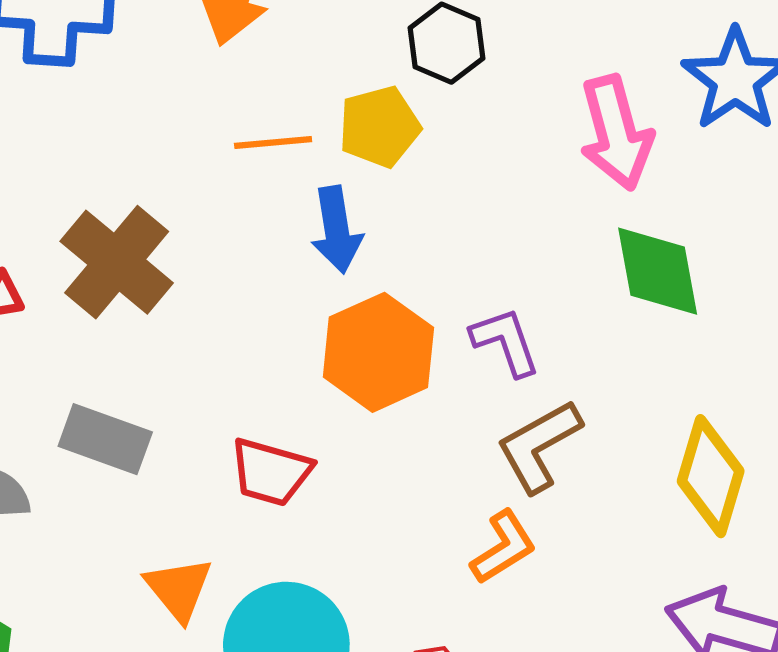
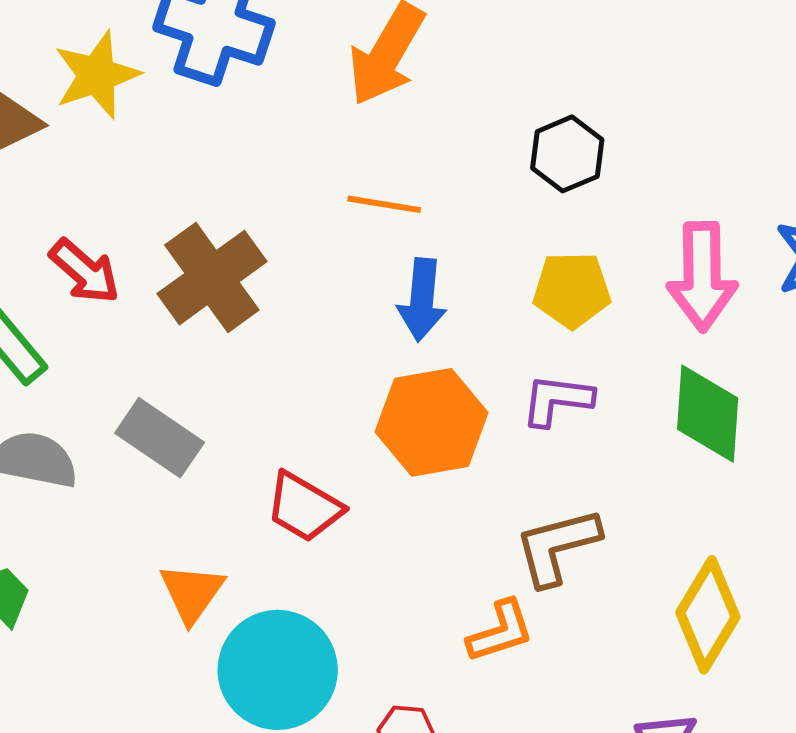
yellow pentagon: (379, 127) -> (572, 290), moved
purple L-shape: (505, 342) -> (557, 400), moved, turned -78

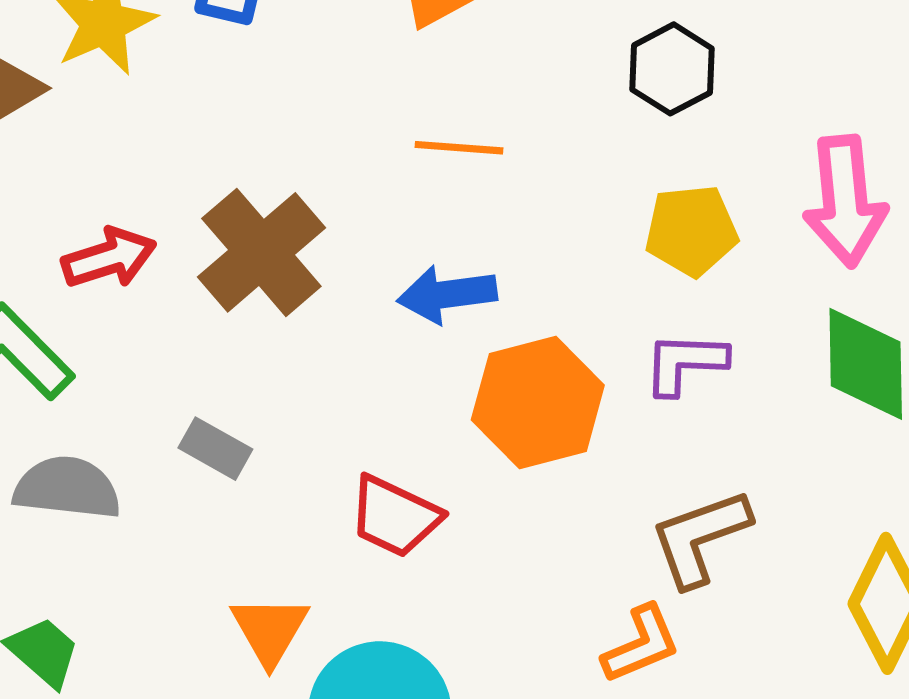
red arrow: (85, 271) -> (109, 258), turned -54
blue arrow: (422, 300) -> (447, 294), moved, turned 82
gray rectangle: (160, 438) -> (215, 449), size x0.7

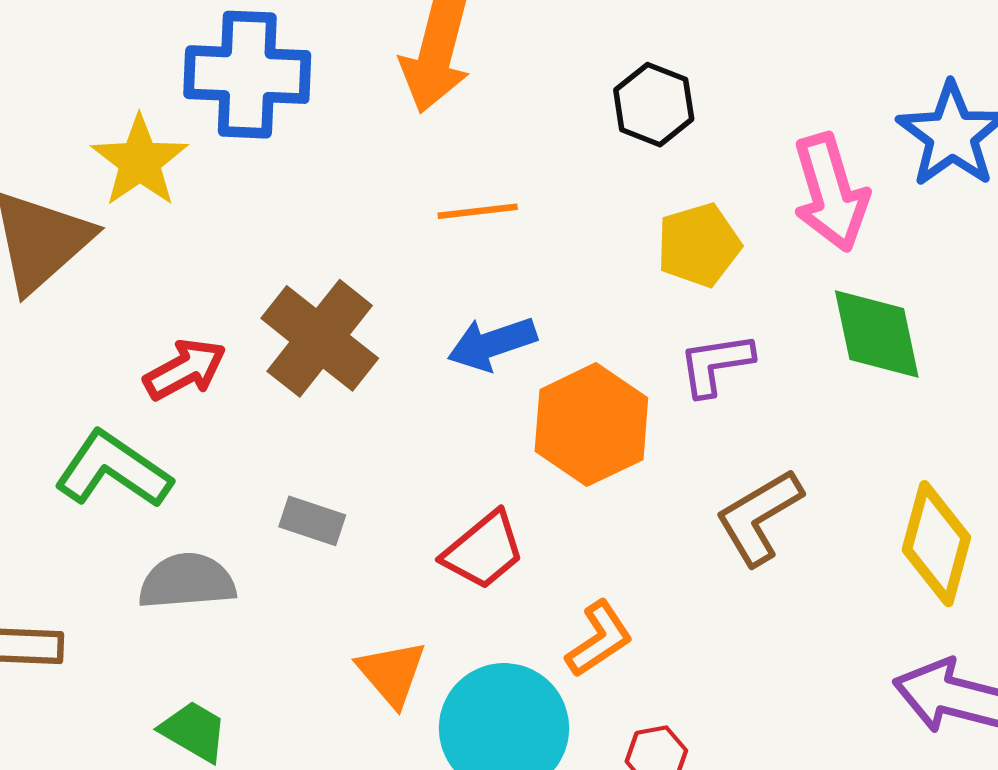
red trapezoid: (395, 516) -> (484, 550), turned -54
orange L-shape: (641, 644) -> (599, 639), moved

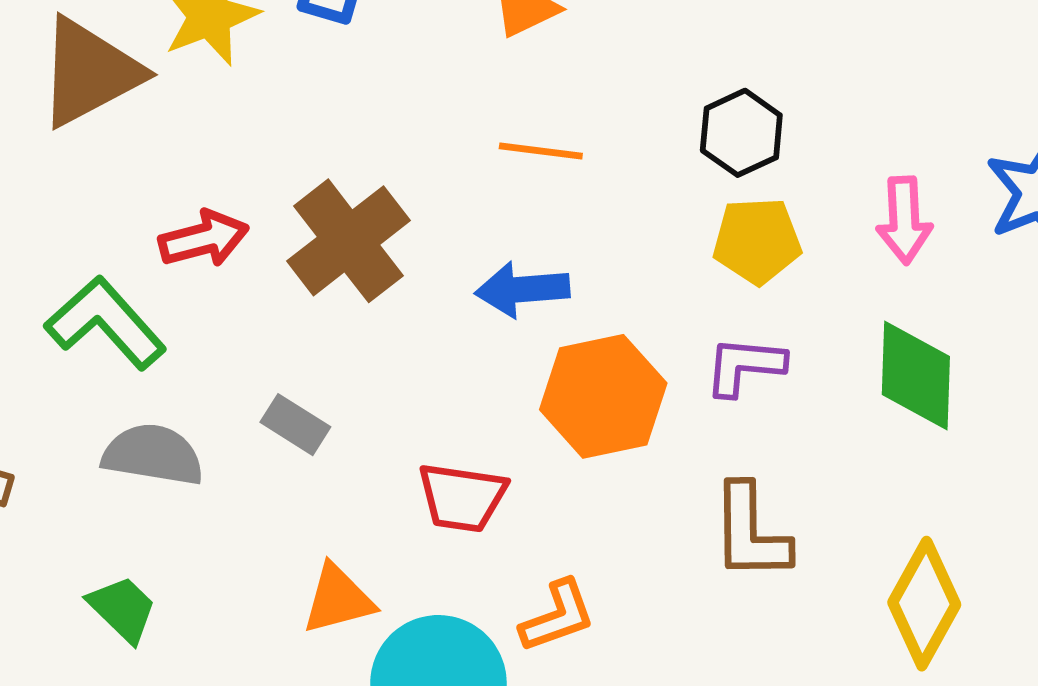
black hexagon: (654, 105) -> (741, 133), moved
pink arrow: (831, 193) -> (904, 220), size x0.7
brown L-shape: (759, 517) -> (750, 532), turned -74
red trapezoid: (484, 550) -> (462, 497), turned 34
orange triangle: (392, 673) -> (338, 599), turned 42

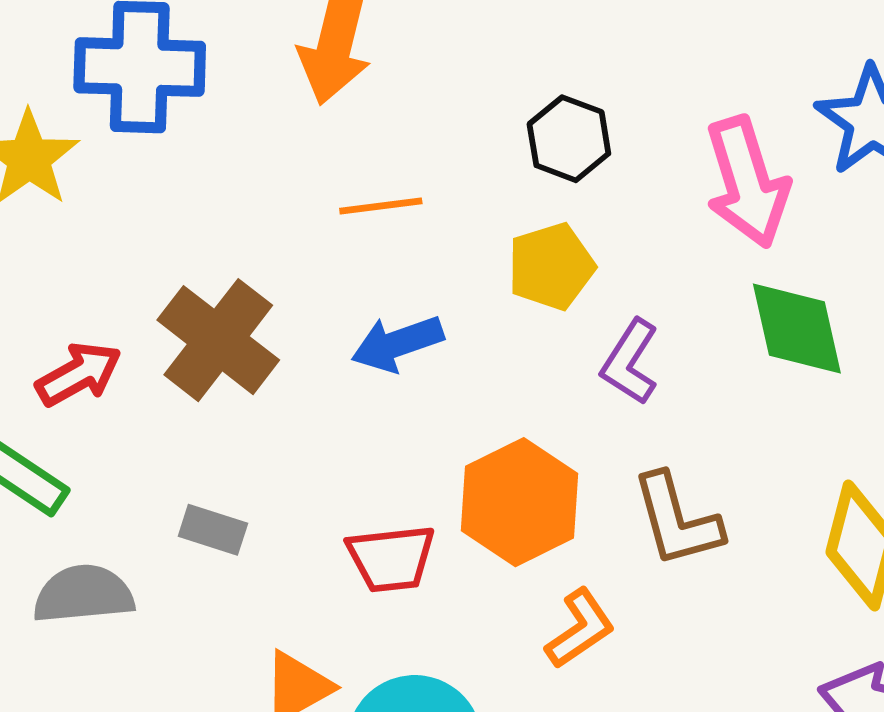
pink arrow: (904, 220) -> (747, 182), size x1.5
yellow pentagon: (757, 241) -> (551, 266), moved
purple L-shape: (745, 366) -> (630, 362), turned -48
orange hexagon: (603, 396) -> (520, 502), moved
orange L-shape: (558, 616) -> (580, 629), moved

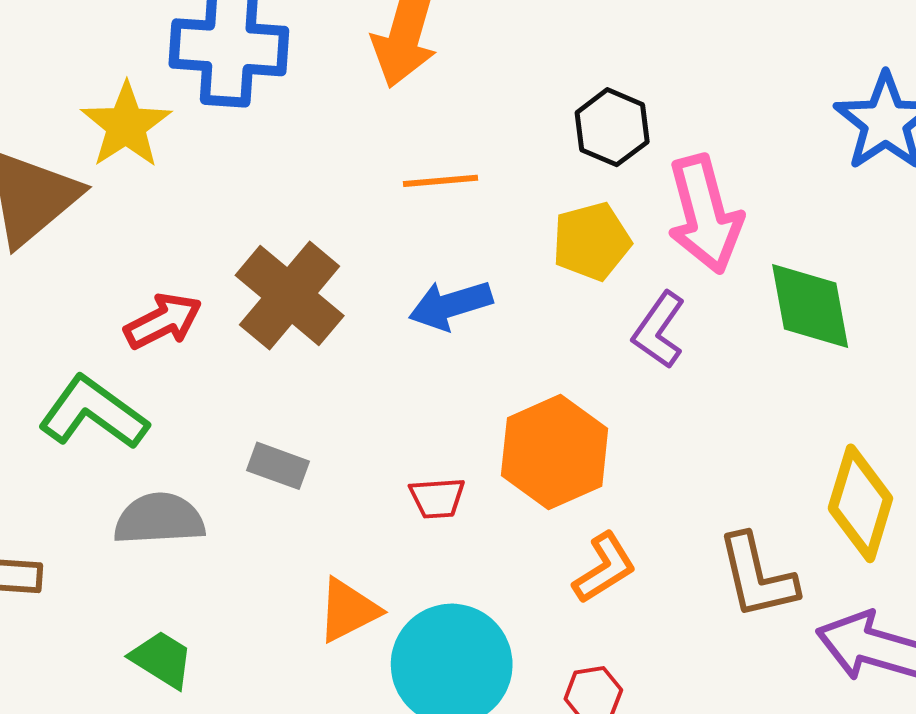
pink arrow: (747, 182) -> (705, 214), moved
brown L-shape: (677, 520) -> (757, 576), moved
red trapezoid: (391, 558) -> (437, 498), size x0.7

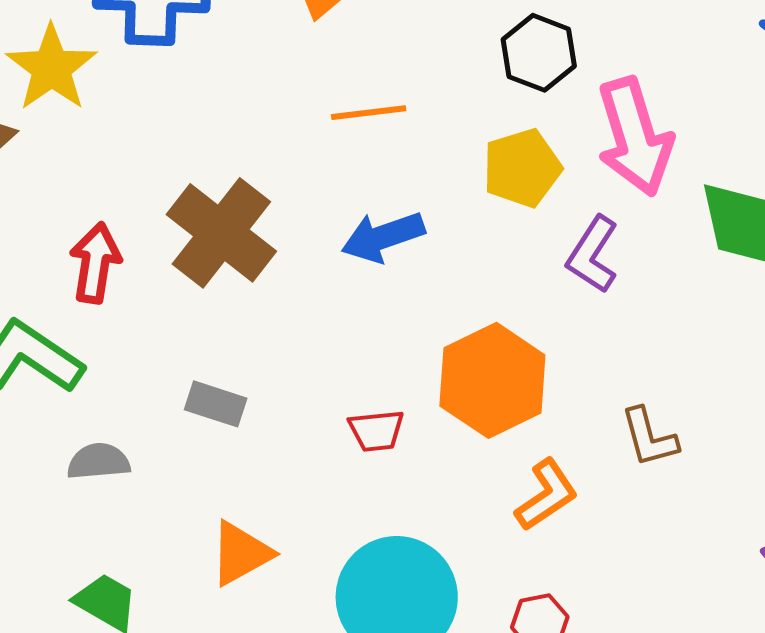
red arrow: (163, 321) -> (95, 263), turned -52
gray semicircle: (159, 519) -> (99, 461), size x0.7
brown L-shape: (757, 576) -> (649, 437), moved, size x0.7
orange triangle: (348, 610) -> (241, 553), moved

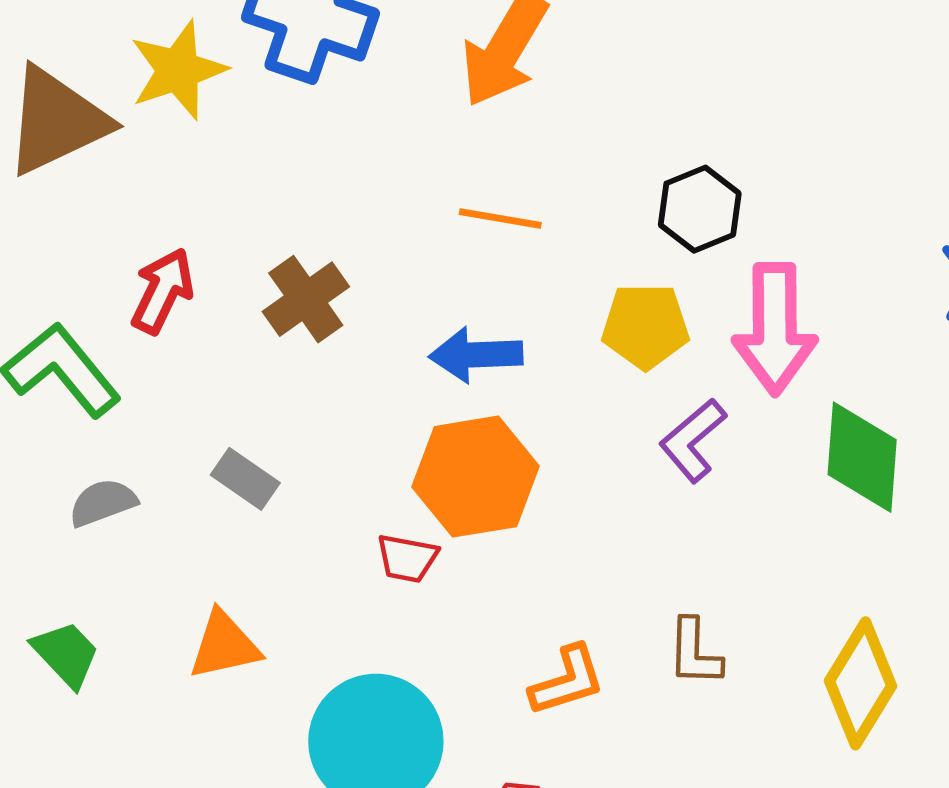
brown cross: (221, 233) -> (306, 299), size x0.7
orange hexagon: (492, 380) -> (476, 477), moved
gray semicircle: (99, 461) -> (103, 503), turned -32

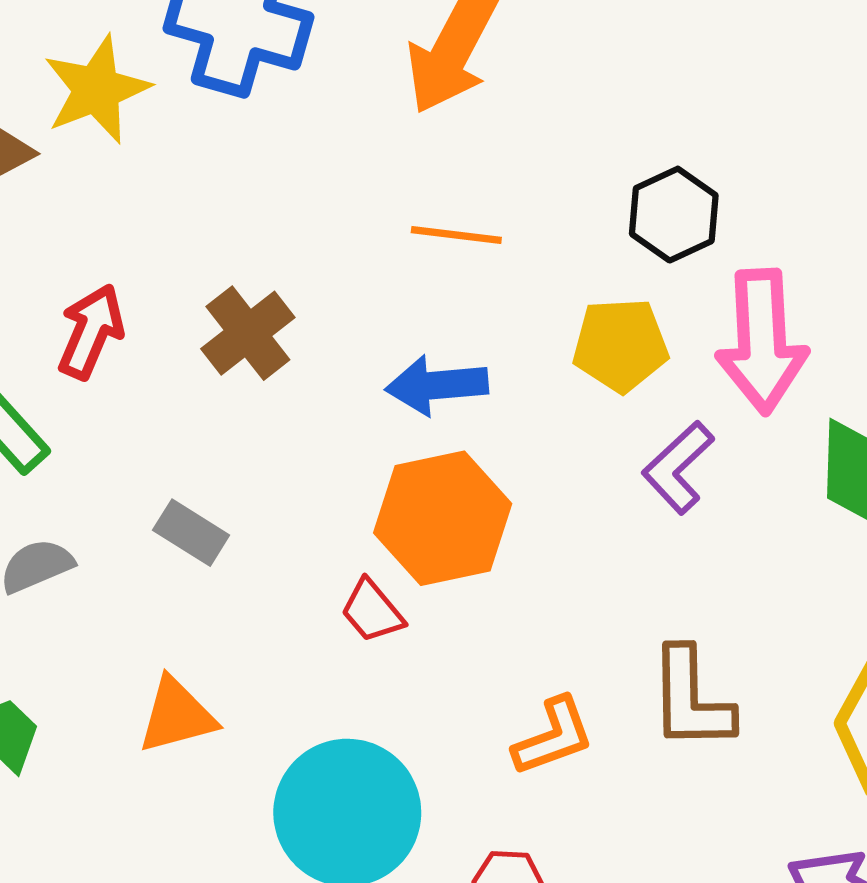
red trapezoid: (407, 558) -> (372, 611), turned 42
brown L-shape: (695, 652) -> (691, 699), size x1.4

